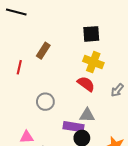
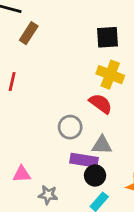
brown rectangle: (43, 51) -> (29, 33), moved
gray circle: (45, 102) -> (70, 127), moved

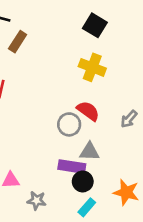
black square: (107, 37) -> (95, 25), moved, turned 35
yellow cross: (110, 75) -> (92, 67), moved
gray circle: (70, 127) -> (69, 124), moved

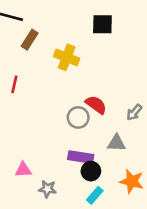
black square: (95, 25) -> (102, 24), turned -30
yellow cross: (92, 67) -> (67, 57), moved
gray triangle: (89, 152) -> (116, 143), moved

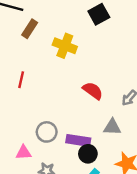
black square: (102, 24) -> (99, 14), turned -30
red line: (14, 84) -> (21, 80), moved
gray circle: (78, 117) -> (47, 132), moved

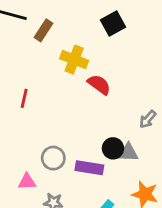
brown rectangle: (30, 29) -> (44, 30), moved
red semicircle: (93, 91) -> (99, 85), moved
black circle: (88, 154) -> (113, 148), moved

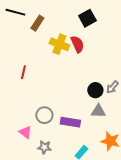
red semicircle: (99, 85) -> (77, 44), moved, turned 30
black circle: (113, 148) -> (95, 90), moved
pink triangle: (27, 182) -> (25, 132), turned 40

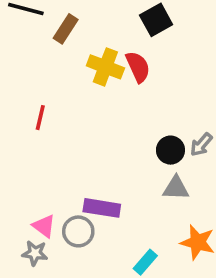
gray circle: (44, 115) -> (78, 231), moved
purple rectangle: (70, 122) -> (102, 208), moved
gray star: (44, 147) -> (35, 253), moved

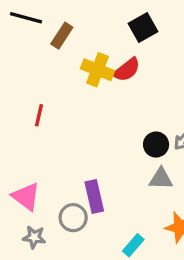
red semicircle: (138, 67) -> (127, 70), turned 76
purple rectangle: (102, 208) -> (94, 197), turned 68
pink triangle: (44, 226) -> (26, 197), moved, size x1.4

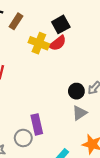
black square: (143, 28) -> (61, 24), moved
gray triangle: (161, 179) -> (80, 113), turned -35

